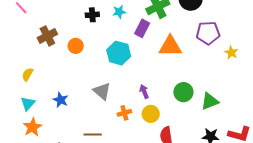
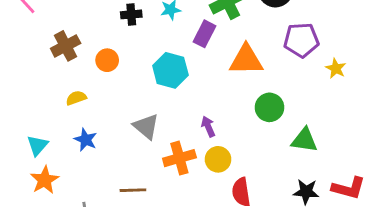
yellow semicircle: (28, 74) -> (76, 98), moved, turned 40
green circle: (183, 92) -> (269, 107), moved
green triangle: (210, 101) -> (304, 140), turned 30
orange cross: (124, 113) -> (179, 158), size x1.5

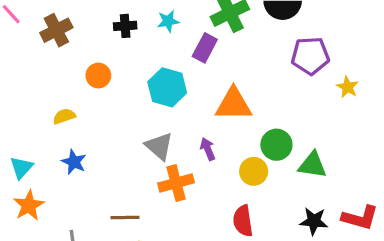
brown cross: (66, 46) -> (56, 30), moved
orange triangle: (246, 60) -> (233, 104), moved
green circle: (269, 107) -> (276, 145), moved
gray triangle: (146, 127) -> (159, 146), moved
yellow circle: (218, 159) -> (254, 171), moved

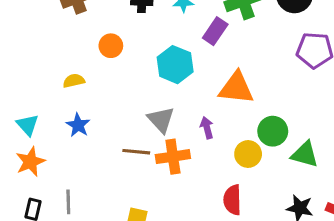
cyan triangle: (21, 168) -> (28, 125), turned -30
brown line: (125, 218) -> (136, 152), moved

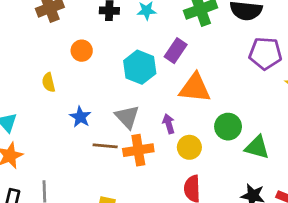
purple rectangle: (215, 31) -> (176, 51), moved
yellow semicircle: (74, 81) -> (49, 82), turned -90
blue star: (78, 125) -> (80, 117), moved
yellow circle: (248, 154) -> (189, 147), moved

